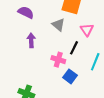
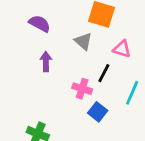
pink triangle: (87, 30) -> (122, 49), turned -40

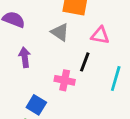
blue square: (98, 112) -> (36, 105), moved

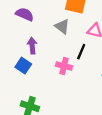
blue square: (36, 105) -> (23, 66), moved

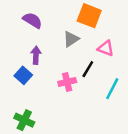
gray triangle: (62, 26) -> (71, 39), turned 42
pink cross: (64, 66) -> (67, 82), turned -35

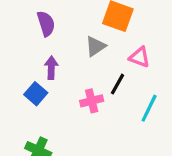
purple semicircle: (33, 20) -> (46, 24), turned 42

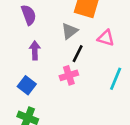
black line: (118, 84) -> (78, 54), moved
blue square: (36, 94) -> (27, 85), moved

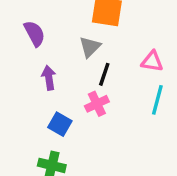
pink triangle: (106, 38) -> (152, 61), moved
blue square: (27, 85) -> (60, 124), moved

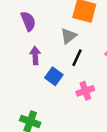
pink cross: (97, 104) -> (85, 91), moved
blue square: (60, 124) -> (54, 76), moved

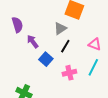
purple semicircle: (28, 21) -> (17, 25), moved
purple arrow: (35, 56) -> (33, 41), turned -40

